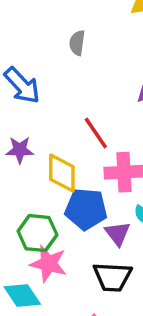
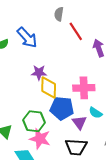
red line: (96, 133) -> (76, 31), moved
purple star: (20, 150) -> (39, 73), moved

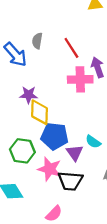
gray semicircle: (59, 14) -> (37, 41), moved
pink cross: (84, 88) -> (80, 79), moved
pink star: (40, 139) -> (50, 169), moved

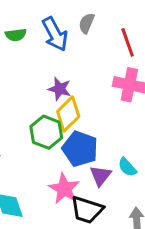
yellow diamond: (39, 112) -> (68, 114), turned 30
green hexagon: (22, 151) -> (46, 132), moved

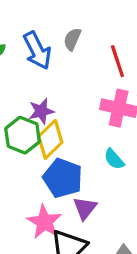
purple star: (60, 89) -> (41, 111), turned -30
green hexagon: (46, 132) -> (23, 135), moved
cyan semicircle: (127, 167) -> (114, 159), moved

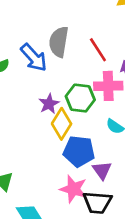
gray semicircle: (72, 39) -> (59, 42), size x1.6
green hexagon: (23, 135) -> (80, 98), moved

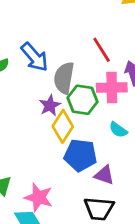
gray semicircle: (59, 42) -> (64, 78), moved
purple triangle: (102, 170) -> (104, 175), turned -36
pink star: (73, 189) -> (39, 197), moved

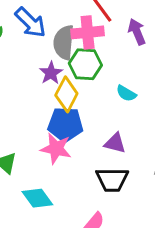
pink cross: (112, 88) -> (88, 32), moved
blue pentagon: (80, 155) -> (65, 125), moved
pink star: (39, 197) -> (56, 149), moved

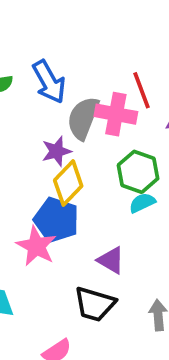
green hexagon: (85, 64) -> (138, 172), moved
cyan semicircle: (126, 93) -> (142, 203), turned 108

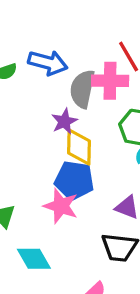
blue arrow: (49, 82) -> (48, 63), turned -36
yellow diamond: (68, 183) -> (79, 147), turned -33

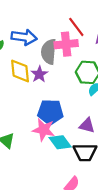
yellow diamond: (79, 147) -> (20, 71), moved
cyan diamond: (34, 259) -> (60, 142), moved

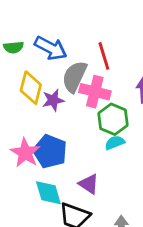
red line: (76, 27) -> (104, 56), moved
pink cross: (66, 44) -> (95, 92), moved
pink star: (44, 130) -> (25, 153), moved

